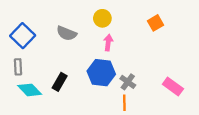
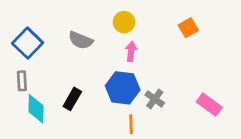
cyan diamond: (30, 90) -> (36, 109), turned 45
orange line: (124, 103) -> (131, 124), moved

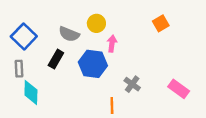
yellow circle: (124, 22) -> (96, 23), moved
blue hexagon: (123, 88) -> (93, 64), moved
black rectangle: (72, 99) -> (56, 59), moved

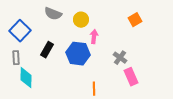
gray semicircle: (69, 34) -> (53, 14), moved
gray cross: (132, 84) -> (120, 58), moved
pink rectangle: (179, 89) -> (131, 77), moved, turned 30

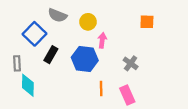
orange square: (135, 20) -> (147, 22), turned 32
blue square: (20, 31) -> (34, 34), moved
pink rectangle: (131, 77) -> (127, 95), moved
orange line: (94, 89) -> (101, 88), moved

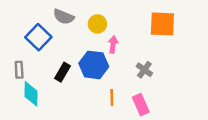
orange square: (147, 22) -> (162, 24), size x1.6
black rectangle: (51, 55) -> (62, 72), moved

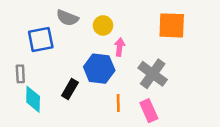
blue square: (38, 37) -> (41, 39), turned 35
gray cross: (144, 70) -> (153, 74), size x1.6
black rectangle: (62, 72) -> (70, 89), moved

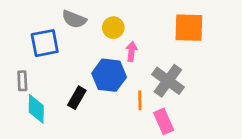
orange line: (118, 103) -> (140, 100), moved

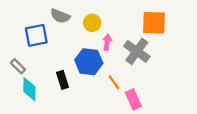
gray rectangle: (22, 81) -> (18, 66), turned -42
gray cross: (168, 81) -> (137, 51), moved
black rectangle: (77, 98) -> (63, 80), turned -48
orange line: (140, 100) -> (114, 82), turned -35

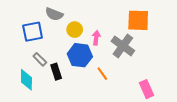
yellow circle: (92, 23) -> (75, 30), moved
gray rectangle: (18, 66) -> (40, 59), moved
pink rectangle: (133, 99) -> (146, 89), moved

